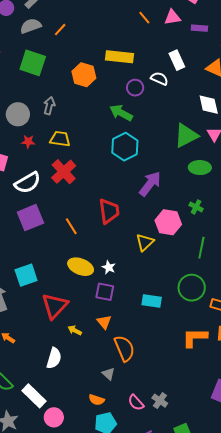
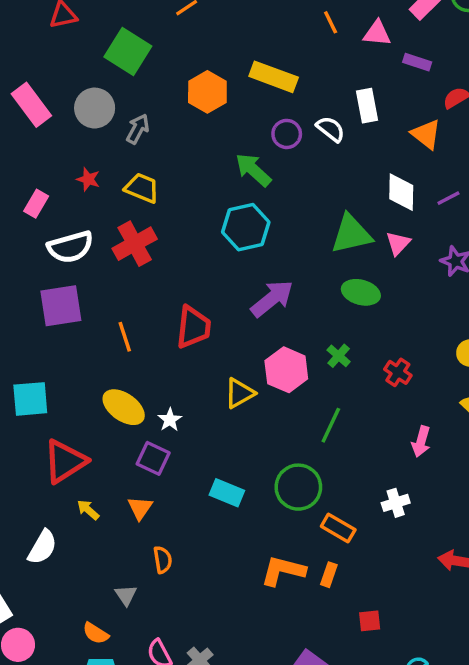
gray circle: (18, 114) -> (95, 108), moved
orange semicircle: (124, 348) -> (163, 560), size x0.6

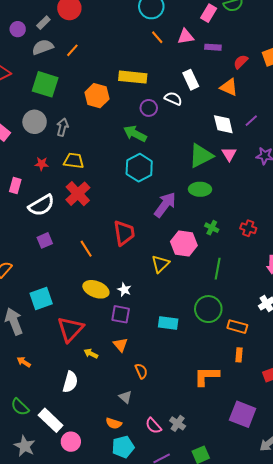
green ellipse: (361, 292) -> (200, 189), moved
purple square: (61, 306) -> (45, 240), size x0.6
orange L-shape: (283, 571) -> (207, 376), moved

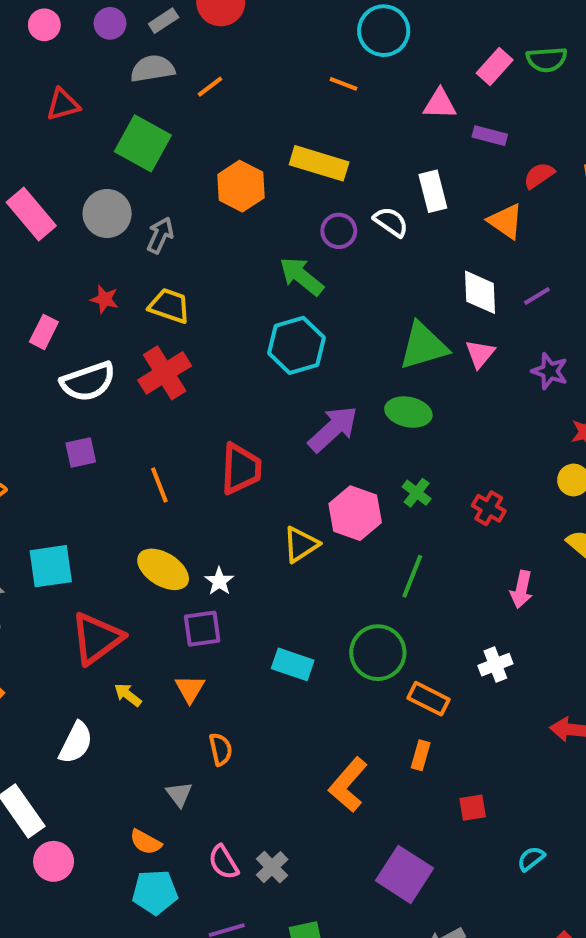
orange line: (157, 37) -> (343, 84), moved, turned -40
purple square: (121, 314) -> (202, 629), turned -30
orange L-shape: (207, 376) -> (348, 785), turned -60

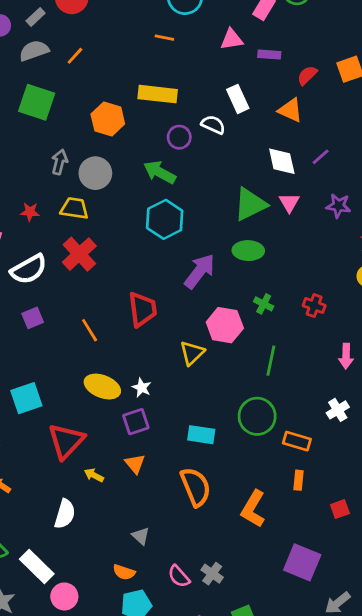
gray circle: (107, 213) -> (95, 173), moved
orange semicircle: (221, 749) -> (196, 487), moved, size x1.8

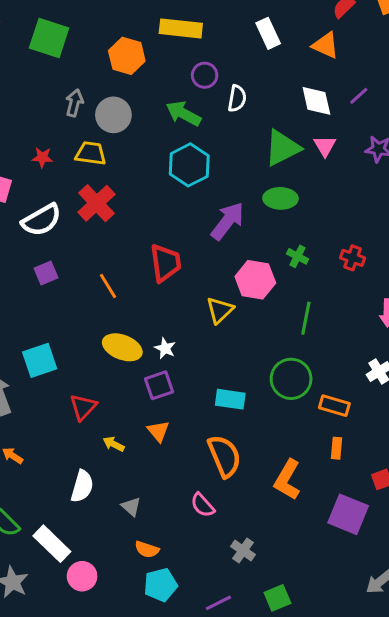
white semicircle: (213, 125) -> (237, 98), moved, turned 75
red triangle: (66, 441) -> (83, 407), size x0.7
gray triangle: (141, 536) -> (131, 507), moved
purple square: (302, 562) -> (348, 514), moved
pink semicircle: (179, 576) -> (203, 505), moved

